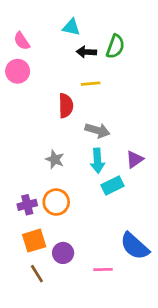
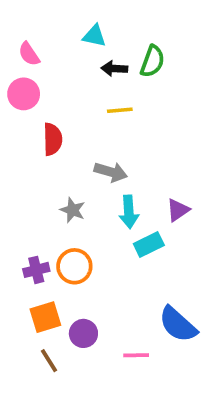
red semicircle: (66, 106) -> (53, 139), moved
gray arrow: (97, 130) -> (111, 172), moved

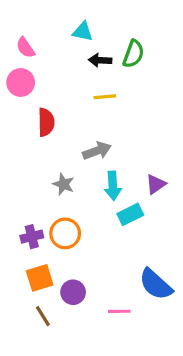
gray arrow: (111, 172) -> (97, 151), turned -36

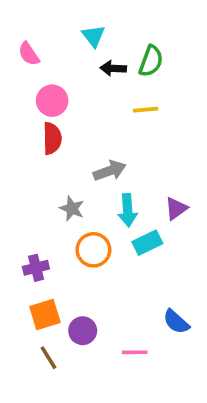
cyan triangle: (83, 32) -> (93, 36), turned 40
pink circle: (21, 82) -> (52, 101), moved
yellow line: (105, 97) -> (146, 110), moved
orange circle: (65, 233) -> (93, 250), moved
blue semicircle: (156, 284) -> (176, 322), size x0.7

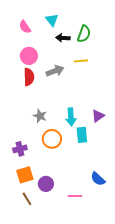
pink semicircle: (29, 54) -> (25, 27), moved
gray arrow: (110, 171) -> (55, 71), moved
cyan rectangle: (147, 243) -> (82, 135), turned -70

